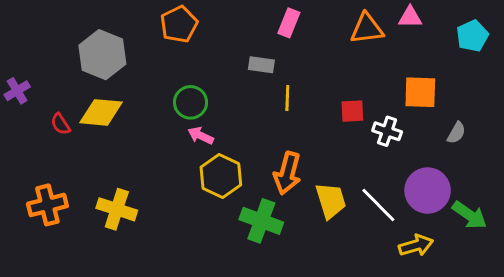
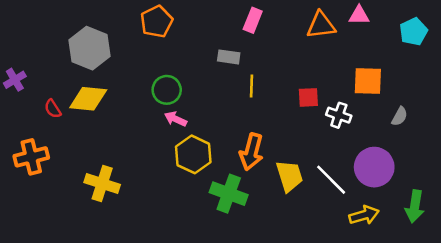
orange cross: (47, 205) -> (31, 157), moved
green arrow: (469, 215) -> (415, 206), moved, turned 64

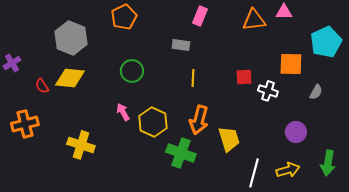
cyan pentagon: (413, 32) -> (326, 42), moved, size x1.4
yellow line: (251, 86) -> (193, 78), moved
pink arrow: (176, 119) -> (123, 112), moved, turned 36
purple circle: (374, 167) -> (296, 132), size x0.7
white line: (331, 180) -> (254, 173), moved, turned 60

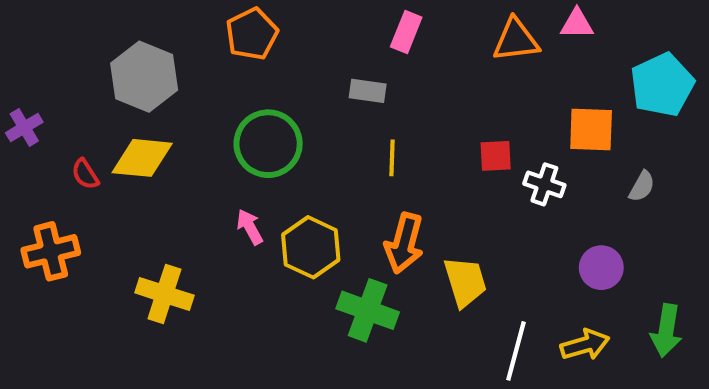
green circle: (132, 71) -> (268, 144), size x1.4

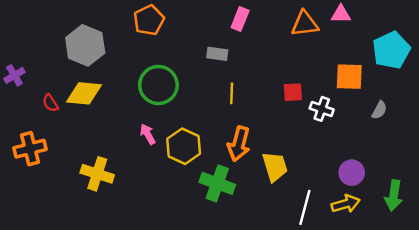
purple circle: (601, 268) -> (352, 173), moved

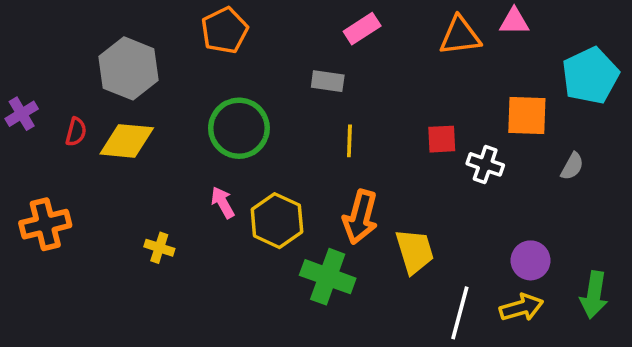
pink rectangle: (240, 19) -> (362, 29), turned 35
red semicircle: (50, 103) -> (76, 132), moved, turned -132
yellow cross: (97, 174) -> (159, 248), moved, size x0.6

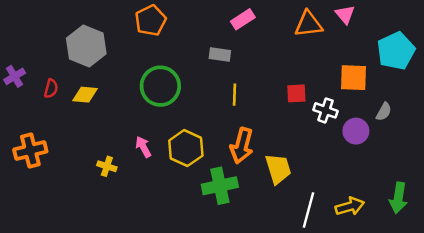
pink triangle: (514, 21) -> (345, 14), turned 50
yellow diamond: (127, 141) -> (85, 95), size x0.7
pink arrow: (223, 202) -> (143, 147), moved
purple circle: (531, 260) -> (356, 131), moved
green cross: (328, 277) -> (220, 186), turned -32

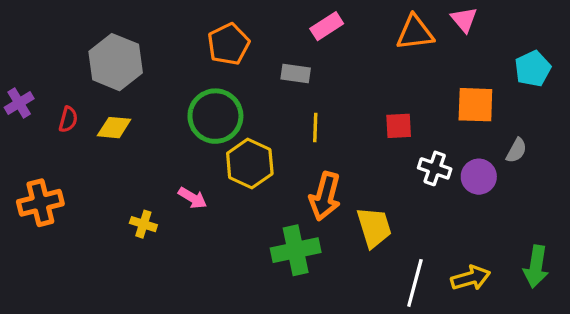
orange pentagon: (151, 21) -> (229, 44), moved
cyan pentagon: (396, 51) -> (533, 69), size x0.7
white cross: (326, 110) -> (435, 168), moved
pink arrow: (143, 147) -> (193, 198), turned 150
yellow hexagon: (186, 148) -> (250, 164), moved

